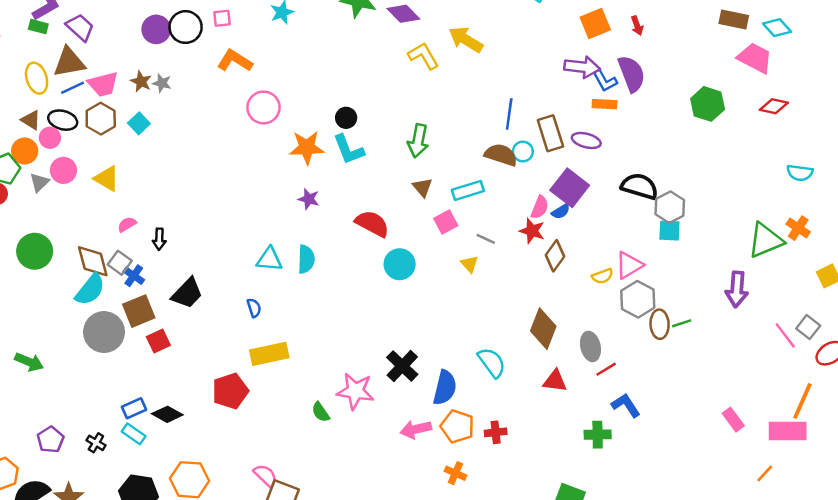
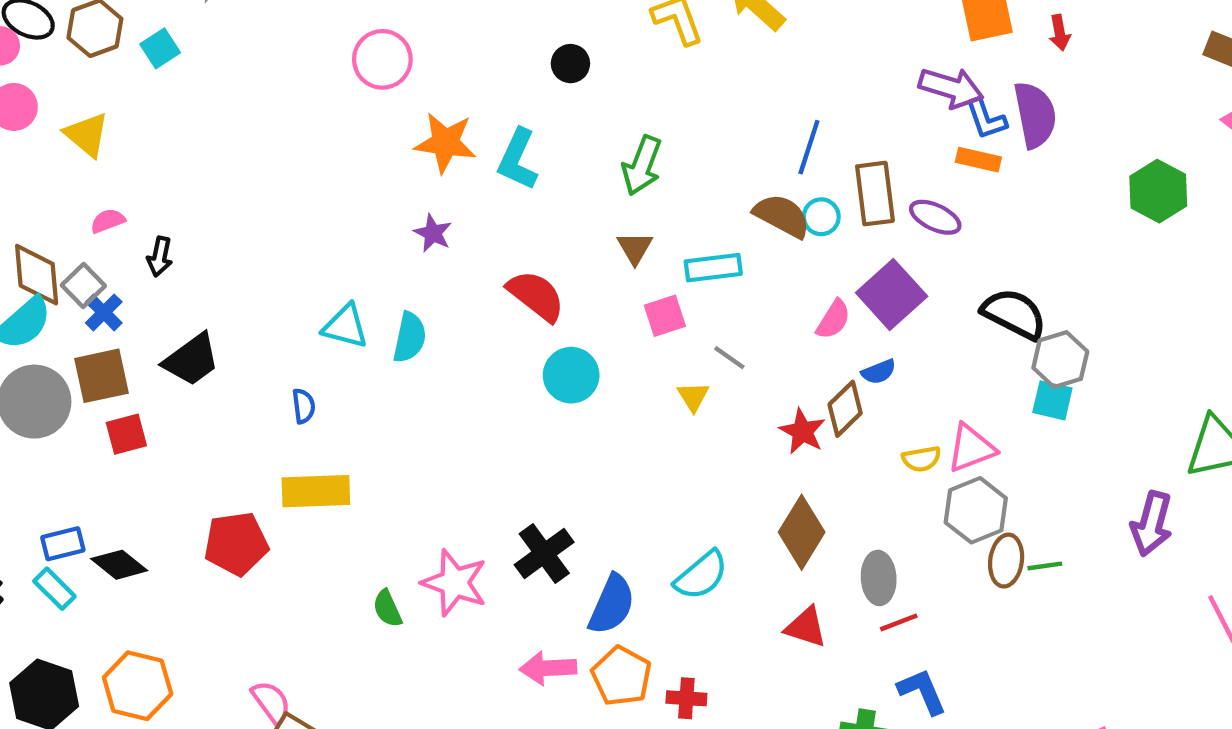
black circle: (346, 118) -> (570, 64), moved
cyan L-shape: (349, 150) -> (518, 159), turned 36
blue semicircle: (561, 211) -> (879, 372), moved
red star: (532, 231) -> (802, 431), moved
cyan semicircle: (492, 363) -> (701, 575), turned 76

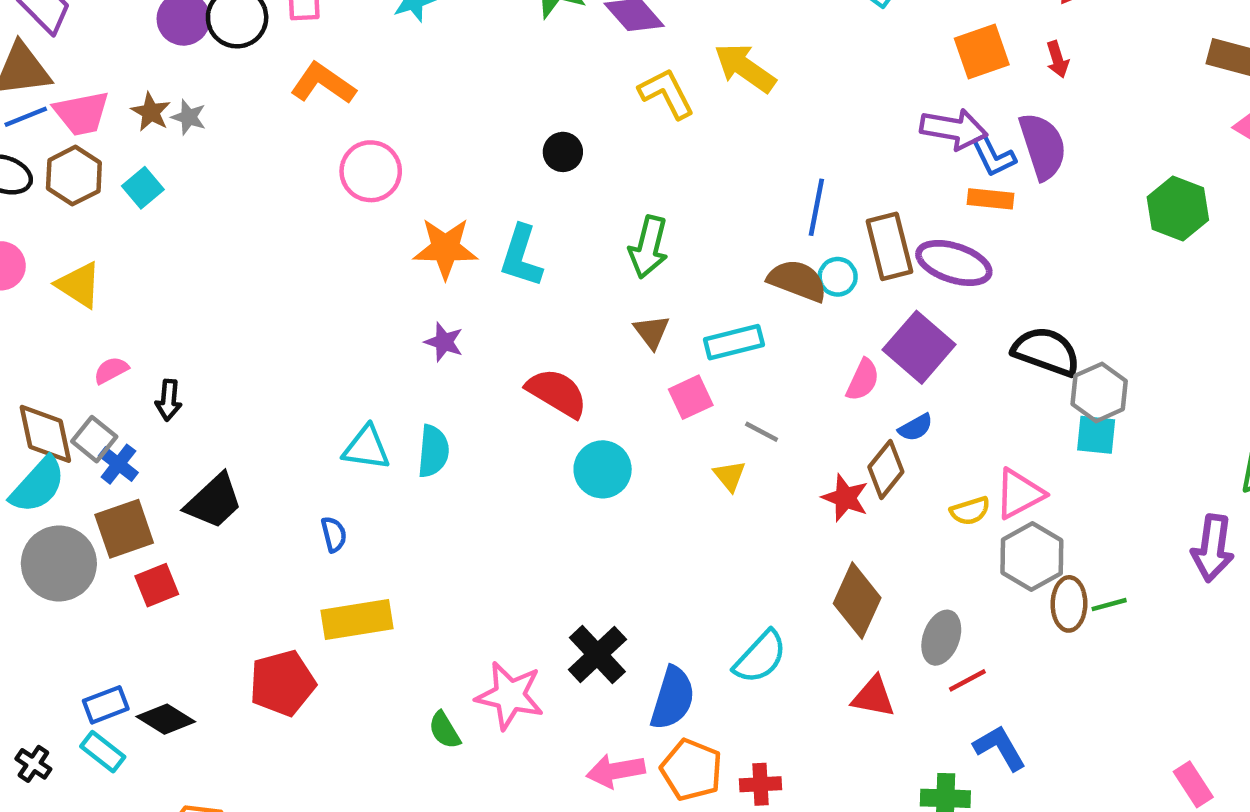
purple ellipse: (935, 217) -> (954, 263), size x1.4
gray ellipse: (879, 578) -> (941, 638), turned 30

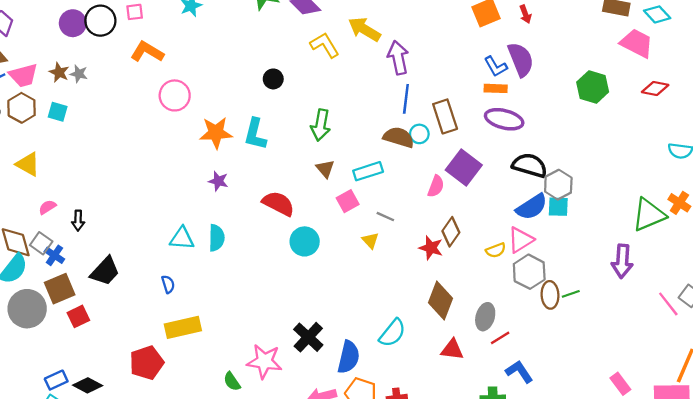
purple arrow: (954, 129) -> (398, 58), moved, turned -108
cyan square: (143, 188) -> (58, 112), turned -30
purple ellipse: (954, 263) -> (504, 119), moved
blue semicircle: (916, 427) -> (532, 207), moved, size x1.8

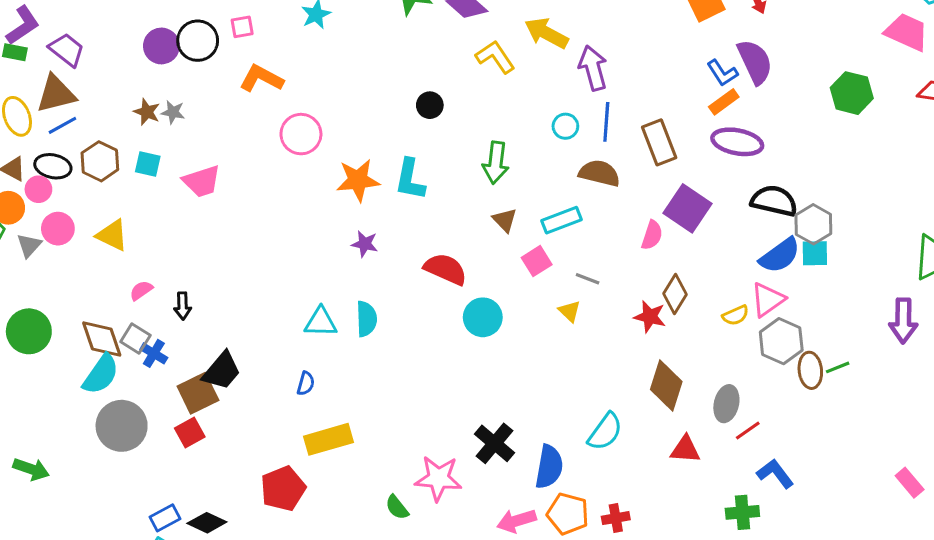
pink trapezoid: (23, 75) -> (202, 181), moved
orange rectangle: (496, 88) -> (724, 102), turned -35
cyan circle: (419, 134) -> (565, 126), moved
blue semicircle: (168, 284) -> (306, 383), turned 36
brown square: (60, 289) -> (198, 393), moved

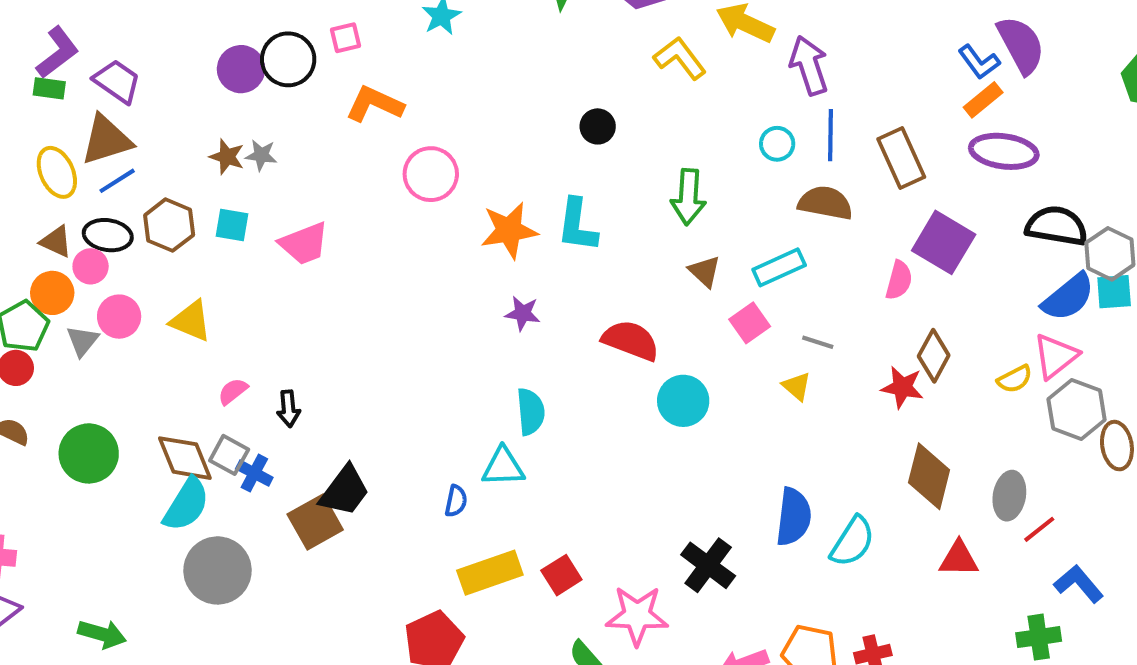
cyan triangle: (321, 322) -> (503, 467), moved
red square: (190, 432) -> (561, 575), moved
blue semicircle: (549, 467) -> (794, 517), moved

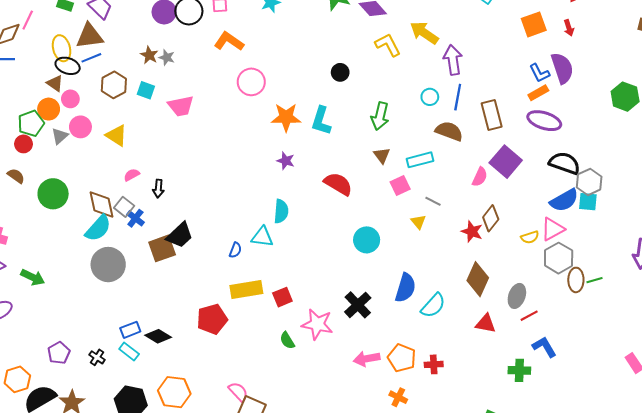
black ellipse: (108, 235) -> (68, 66), moved
cyan circle: (683, 401) -> (367, 240), moved
green arrow: (102, 634) -> (33, 277), moved

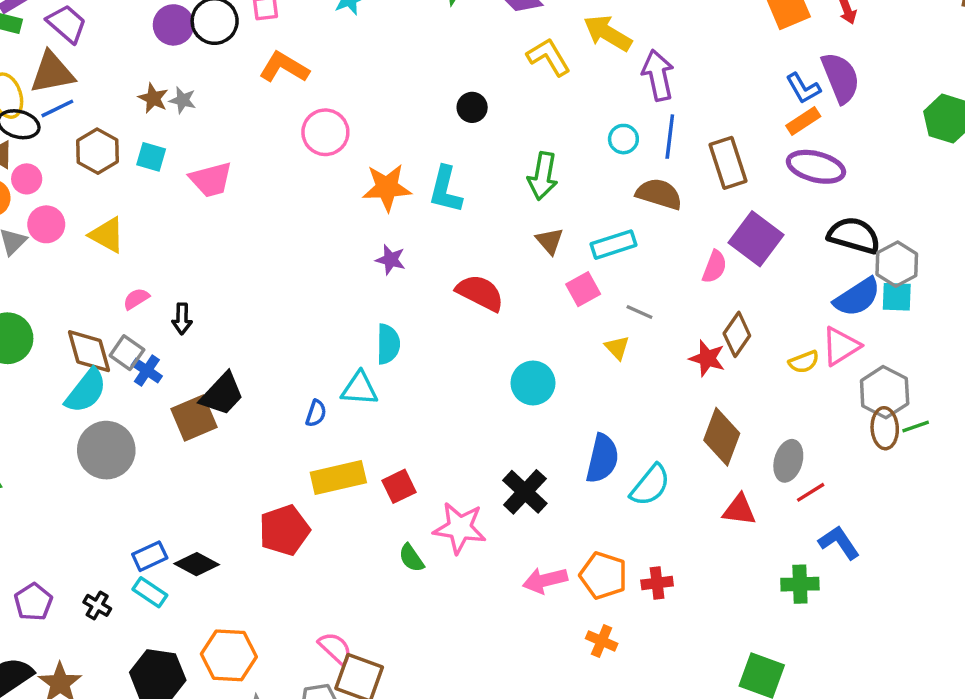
gray hexagon: (559, 258) -> (885, 392), moved

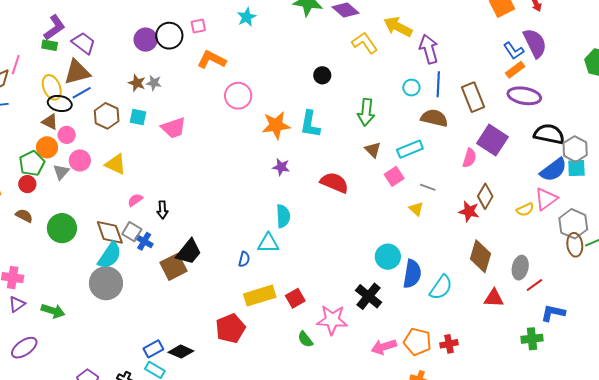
cyan circle: (533, 383) -> (388, 257), moved
gray circle: (106, 450) -> (106, 283), moved
blue L-shape: (839, 542) -> (553, 313), turned -40

